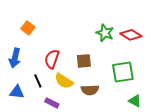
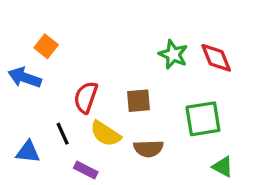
red diamond: (131, 35) -> (216, 58), turned 35
blue arrow: (15, 58) -> (25, 78), moved, turned 96

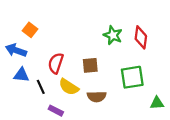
red diamond: (216, 58) -> (141, 37), turned 30
blue triangle: (28, 152) -> (21, 75), moved
green triangle: (223, 167) -> (157, 103), moved, turned -32

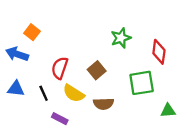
green star: (113, 35) -> (121, 38), turned 30
red diamond: (141, 37) -> (159, 52), moved
brown square: (90, 65) -> (97, 70), turned -35
blue triangle: (21, 75) -> (16, 89), moved

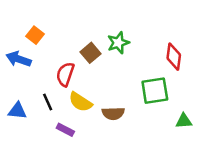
green star: (121, 38) -> (118, 43), moved
brown square: (97, 70) -> (91, 53), moved
blue triangle: (16, 89) -> (17, 111), moved

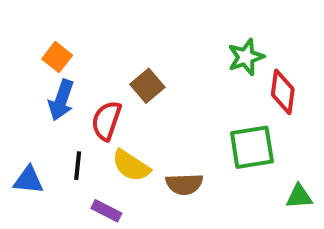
green star: (118, 43) -> (246, 57), moved
blue arrow: (19, 59) -> (61, 100), moved, turned -90
black line: (48, 102) -> (78, 166), turned 30

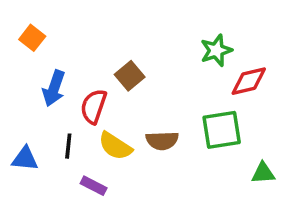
orange square: (57, 57) -> (32, 38), moved
red diamond: (283, 92) -> (249, 81), turned 69
brown semicircle: (184, 184) -> (162, 141), moved

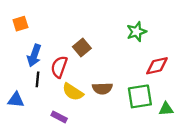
orange square: (32, 38) -> (20, 24), turned 35
red diamond: (249, 81) -> (157, 66), moved
green square: (222, 130) -> (140, 96), moved
black line: (68, 146) -> (38, 79), moved

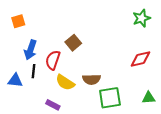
green star: (136, 32) -> (141, 18), moved
green square: (140, 96) -> (110, 98), moved
blue triangle: (16, 100) -> (15, 80), moved

